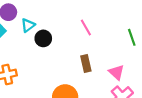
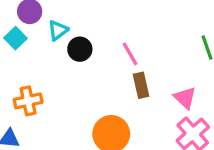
pink line: (86, 28) -> (130, 54), moved

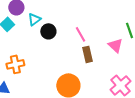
pink triangle: (185, 98) -> (115, 45), moved

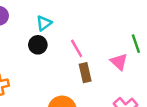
cyan triangle: (34, 19) -> (44, 23), moved

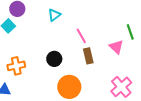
black circle: (38, 45) -> (54, 59), moved

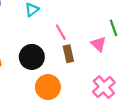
black circle: (54, 59) -> (32, 57), size x1.5

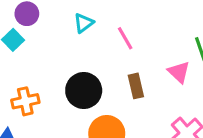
pink line: (61, 32) -> (125, 38), moved

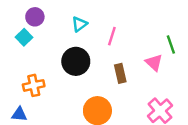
pink line: (125, 38) -> (112, 36), turned 48
black circle: (84, 91) -> (76, 61), moved

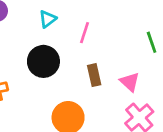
pink triangle: (154, 63) -> (130, 82), moved

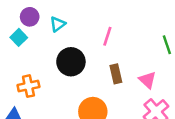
cyan triangle: (48, 19) -> (58, 24), moved

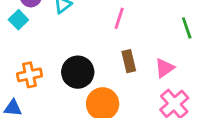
black circle: (71, 62) -> (78, 72), moved
pink triangle: (147, 80) -> (165, 68), turned 42

